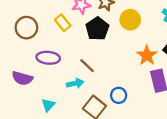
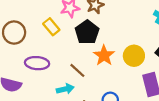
yellow circle: (130, 20) -> (134, 56), moved
orange star: (147, 55) -> (104, 55), moved

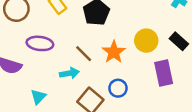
orange star: (104, 55) -> (114, 52), moved

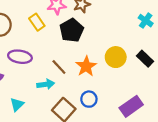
purple rectangle: (164, 73) -> (131, 106), moved, turned 65

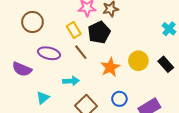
yellow rectangle: (37, 22) -> (74, 30), moved
brown line: (59, 67) -> (81, 52), moved
blue circle: (89, 99) -> (119, 99), moved

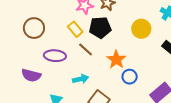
black pentagon: (99, 32) -> (100, 28), turned 30
yellow circle: (138, 61) -> (141, 29), moved
blue circle: (119, 99) -> (130, 77), moved

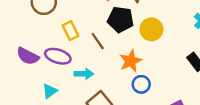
yellow rectangle: (75, 29) -> (70, 31), moved
yellow circle: (141, 29) -> (151, 29), moved
purple ellipse: (55, 56) -> (58, 56), moved

